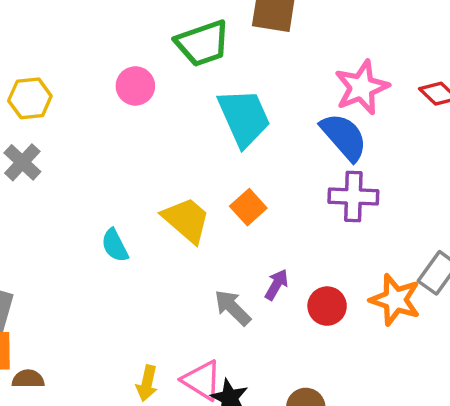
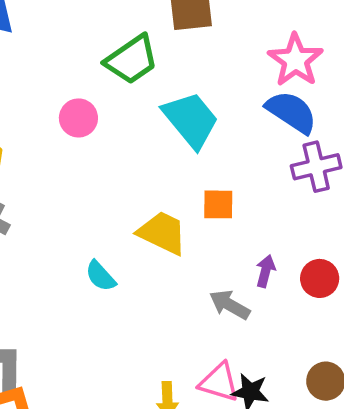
orange square: (248, 207) -> (218, 204), turned -32

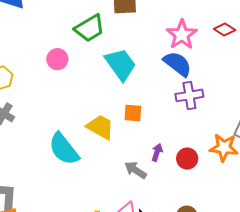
cyan semicircle: (101, 276) -> (64, 149), size x1.8

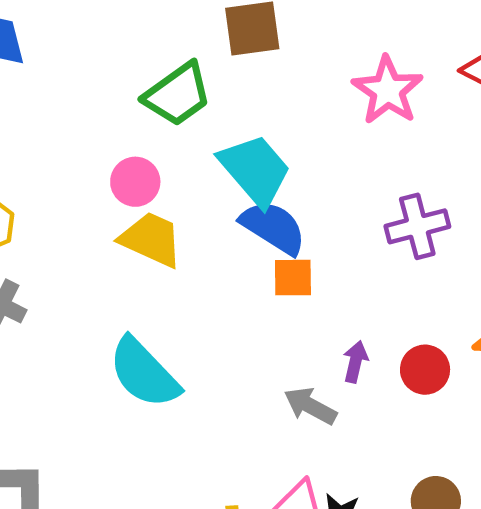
pink circle: (57, 59) -> (135, 182), moved
blue semicircle: (178, 64) -> (273, 227), moved
yellow trapezoid: (100, 127) -> (151, 239), moved

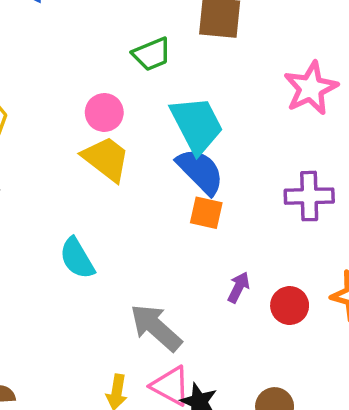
green trapezoid: (178, 94) -> (152, 54), size x0.7
cyan semicircle: (144, 373) -> (77, 258), size x0.7
gray arrow: (310, 406) -> (156, 328), moved, size x1.4

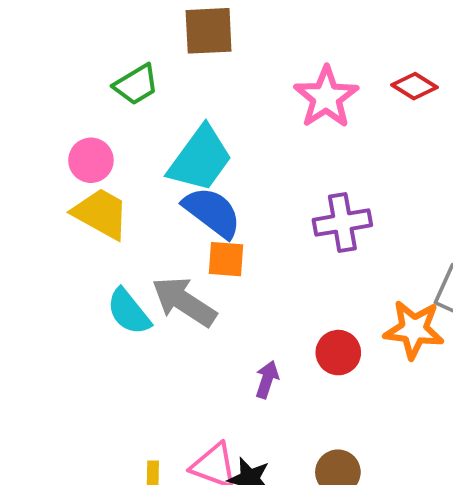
cyan trapezoid: (197, 125) -> (200, 159), turned 72
cyan semicircle: (77, 258) -> (129, 312), moved
purple arrow: (239, 287) -> (267, 380), moved
gray arrow: (156, 328) -> (184, 302), moved

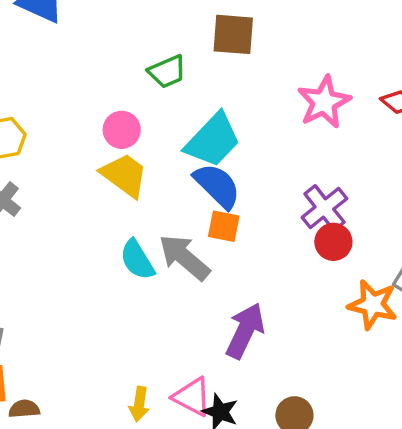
purple cross: (342, 222) -> (324, 208), turned -36
red circle: (338, 353) -> (333, 242), moved
purple arrow: (267, 380) -> (245, 331), size x1.8

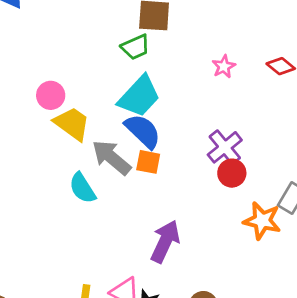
green trapezoid: (167, 72) -> (135, 47), moved
pink star: (324, 102) -> (224, 67), size x0.6
pink circle: (122, 130) -> (51, 95), moved
gray arrow: (184, 257) -> (111, 157), moved

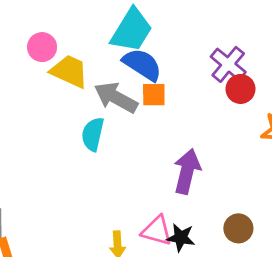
cyan semicircle: (82, 188) -> (93, 134), turned 56

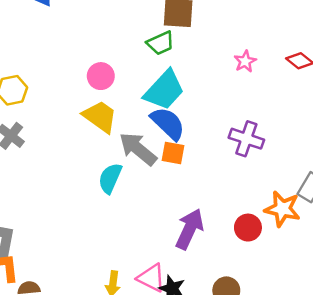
pink circle: (42, 47) -> (101, 76), moved
purple cross: (228, 64) -> (246, 139), turned -32
red circle: (241, 89) -> (248, 228), moved

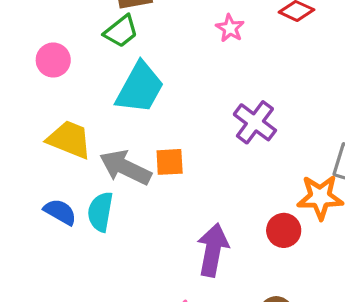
pink circle: (101, 76) -> (53, 60), moved
blue semicircle: (168, 123) -> (60, 212), moved, size x0.7
purple cross: (246, 139) -> (255, 122), turned 32

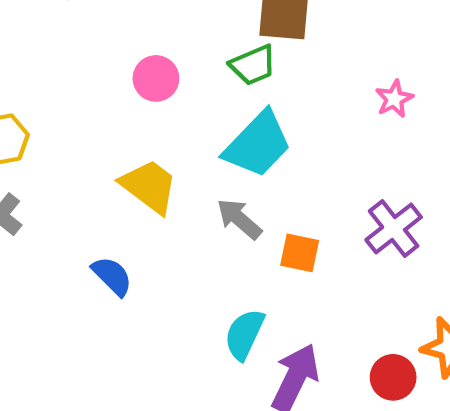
orange square: (170, 162) -> (300, 253), moved
gray arrow: (125, 167) -> (239, 219), moved, size x0.7
cyan semicircle: (100, 212) -> (244, 334), moved

